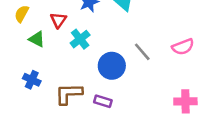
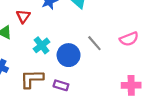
cyan cross: (80, 39) -> (42, 45), moved

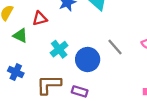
red triangle: (23, 16) -> (40, 18), turned 40

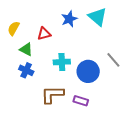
cyan cross: (59, 49) -> (62, 62), turned 35
blue cross: (16, 72) -> (26, 70), moved

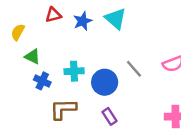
red triangle: (44, 34) -> (53, 15), moved
blue cross: (26, 70) -> (42, 81), moved
purple rectangle: (81, 101) -> (110, 116), moved, turned 40

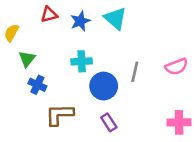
green triangle: (32, 57) -> (27, 59), turned 42
gray line: (134, 69) -> (135, 72), turned 54
cyan cross: (74, 71) -> (82, 61), moved

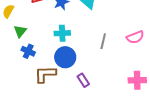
blue circle: (104, 86) -> (65, 57), moved

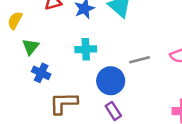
gray line: (103, 41) -> (140, 60), turned 63
blue circle: (65, 57) -> (111, 81), moved

